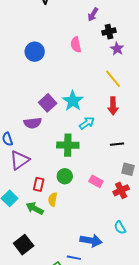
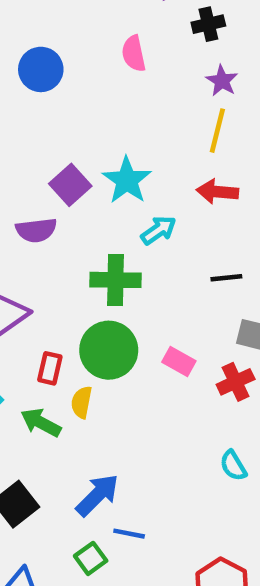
purple star: (117, 49) -> (222, 81), moved
yellow line: (113, 79) -> (217, 131), turned 54
red arrow: (113, 106) -> (217, 192), turned 96
green circle: (65, 176) -> (109, 350), size x1.6
blue arrow: (91, 241) -> (97, 495), moved, turned -55

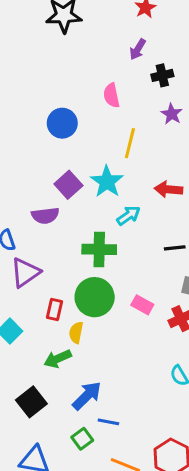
blue circle: (41, 69) -> (62, 123), moved
yellow line: (217, 131) -> (130, 143), moved
green arrow: (41, 423) -> (58, 359), moved, turned -52

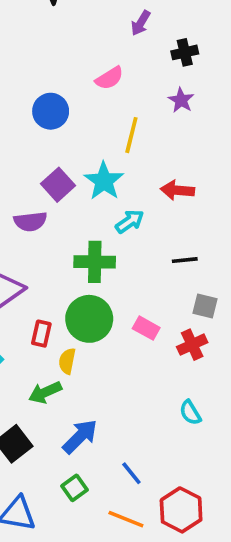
black cross: (162, 75) -> (185, 52), moved
pink semicircle: (111, 95) -> (109, 78), turned -110
blue line: (108, 422) -> (131, 473), moved, turned 40

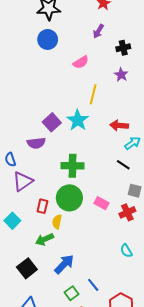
blue circle: (51, 111) -> (48, 39), moved
cyan arrow: (130, 221) -> (133, 143), moved
black line: (185, 260) -> (123, 165), turned 40
green square: (75, 488) -> (71, 293), moved

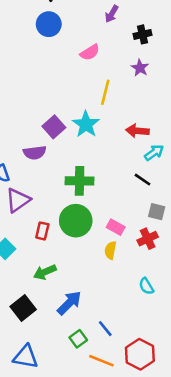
yellow semicircle: (57, 222) -> (110, 250), moved

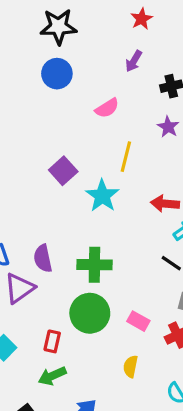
purple square: (54, 127) -> (63, 171), moved
purple semicircle: (35, 153) -> (43, 258), moved, turned 85
red rectangle: (42, 231) -> (52, 341), moved
yellow semicircle: (110, 250) -> (131, 366), moved

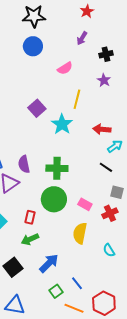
yellow semicircle: (131, 366) -> (80, 233), size x1.5

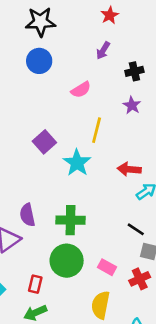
black line: (106, 167) -> (136, 229), moved

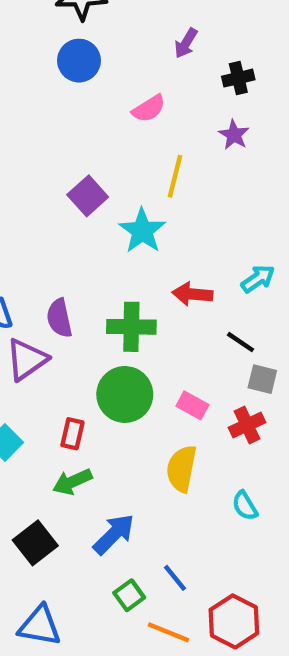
red arrow: (129, 169) -> (192, 294), moved

